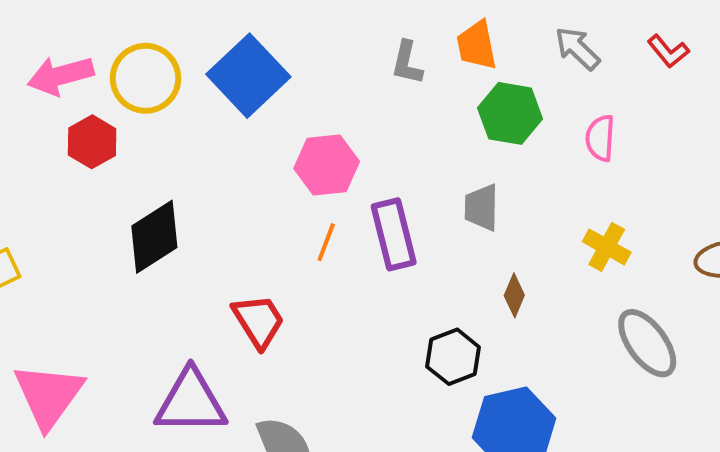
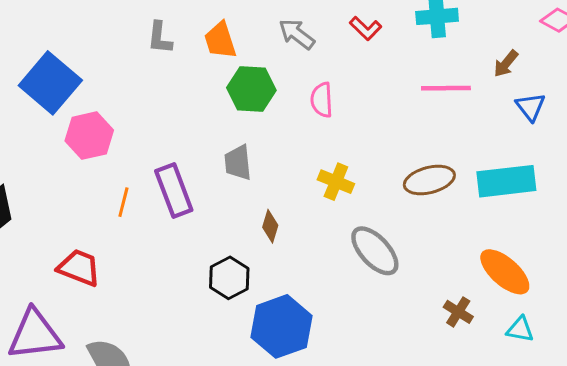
gray L-shape: (407, 63) -> (160, 38), moved
pink hexagon: (327, 165) -> (89, 136), moved
red trapezoid: (258, 321) -> (79, 268), turned -30

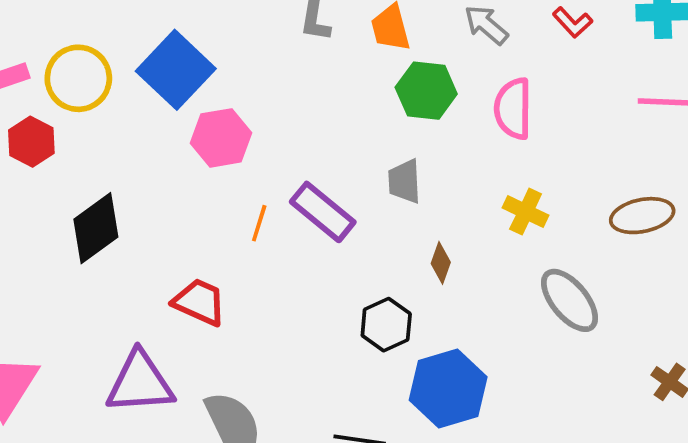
pink semicircle: (322, 100) -> (513, 109), size x1.4
purple rectangle: (174, 190) -> (323, 212), turned -33

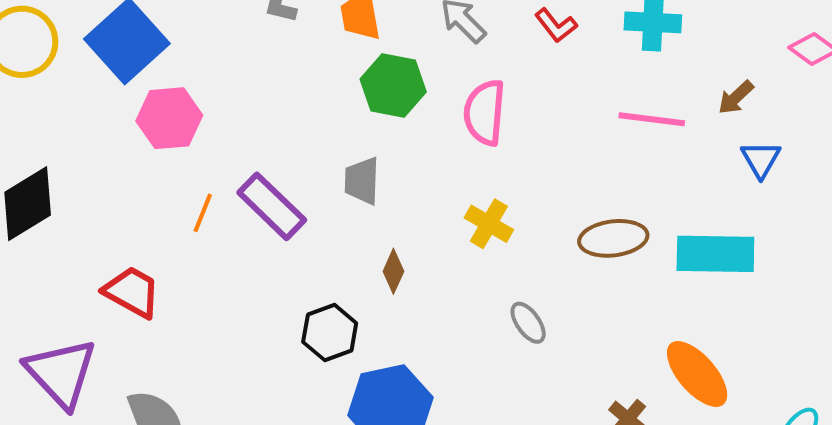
gray ellipse: (570, 300) -> (528, 323), size x0.6
purple triangle: (140, 383) -> (61, 373), turned 46

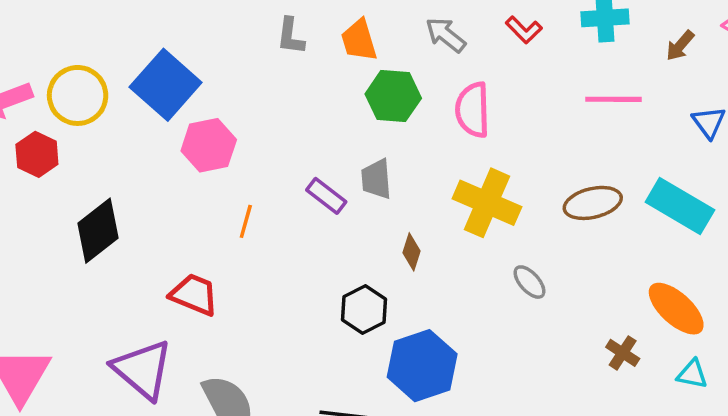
brown arrow: (736, 97) -> (680, 46), moved
purple rectangle: (272, 206) -> (326, 196), moved, size x0.7
yellow cross: (489, 224) -> (487, 203), size x1.6
cyan rectangle: (715, 254) -> (680, 206), turned 36

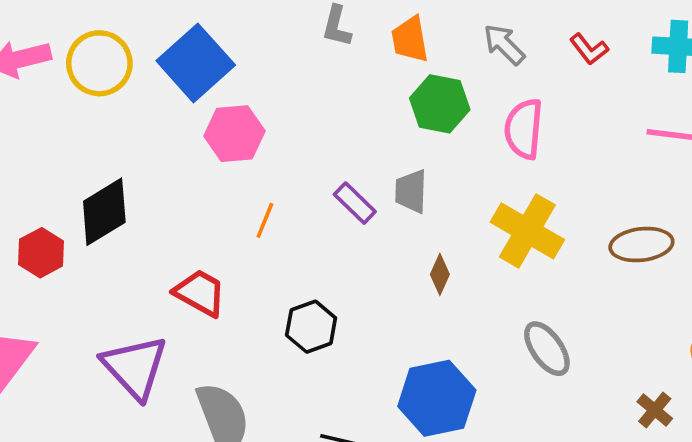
red hexagon: (37, 154) -> (41, 253), moved
gray ellipse: (529, 282) -> (547, 349), moved, size x1.4
black hexagon: (364, 309) -> (311, 327), moved

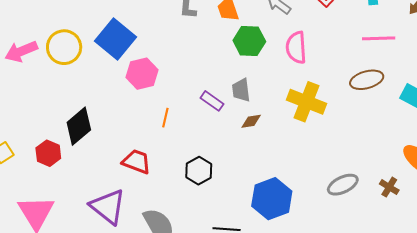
brown ellipse: (641, 245) -> (367, 80), moved
brown diamond: (440, 274) -> (251, 121), moved, turned 65
gray ellipse: (547, 349) -> (343, 185), moved, turned -72

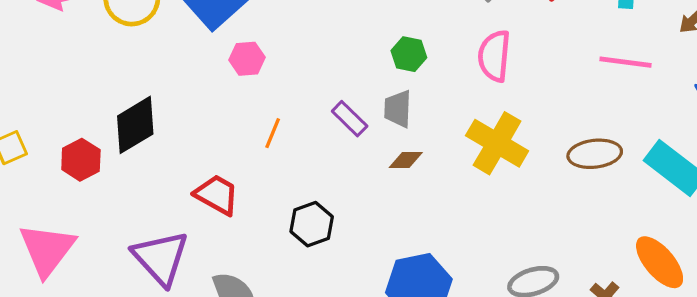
green hexagon: (249, 41) -> (409, 54), moved, size x0.7
pink hexagon: (142, 74) -> (247, 59), size x0.7
brown ellipse: (367, 80) -> (595, 154), moved

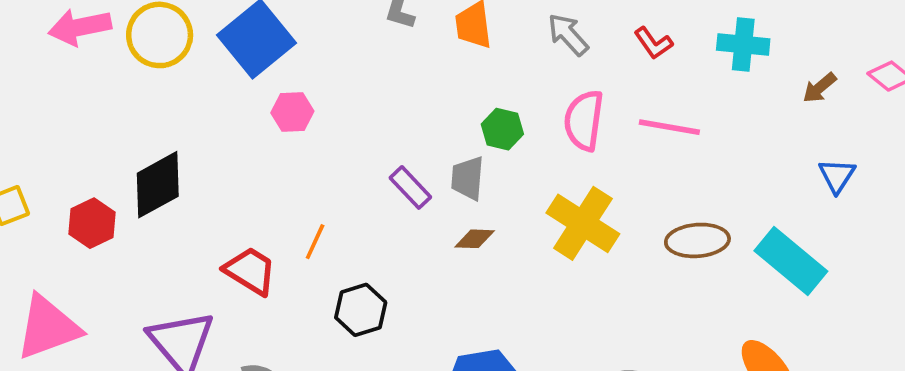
green hexagon: (409, 54) -> (502, 129), moved
pink line: (625, 62) -> (669, 127), moved
orange line: (273, 133) -> (315, 242), moved
pink triangle: (47, 250) -> (48, 327), turned 30

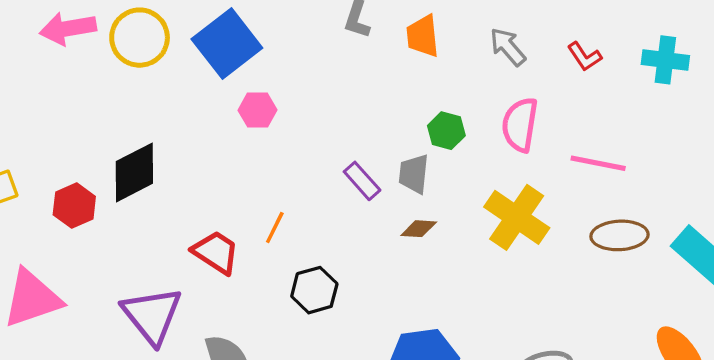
pink line: (669, 127) -> (598, 163), moved

